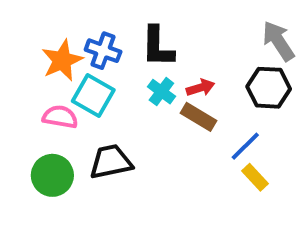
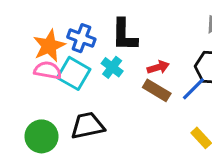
cyan cross: (161, 92) -> (112, 67), moved
pink semicircle: (60, 117) -> (48, 70), moved
blue line: (245, 146) -> (194, 89), moved

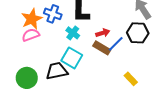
pink semicircle: (48, 70) -> (31, 35), turned -30
cyan square: (74, 73) -> (72, 58), moved
blue line: (194, 89) -> (116, 44), moved

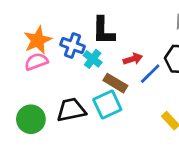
blue cross: (53, 14) -> (72, 46), moved
brown rectangle: (102, 48) -> (115, 83), moved
cyan square: (72, 58) -> (107, 104), moved, turned 35

